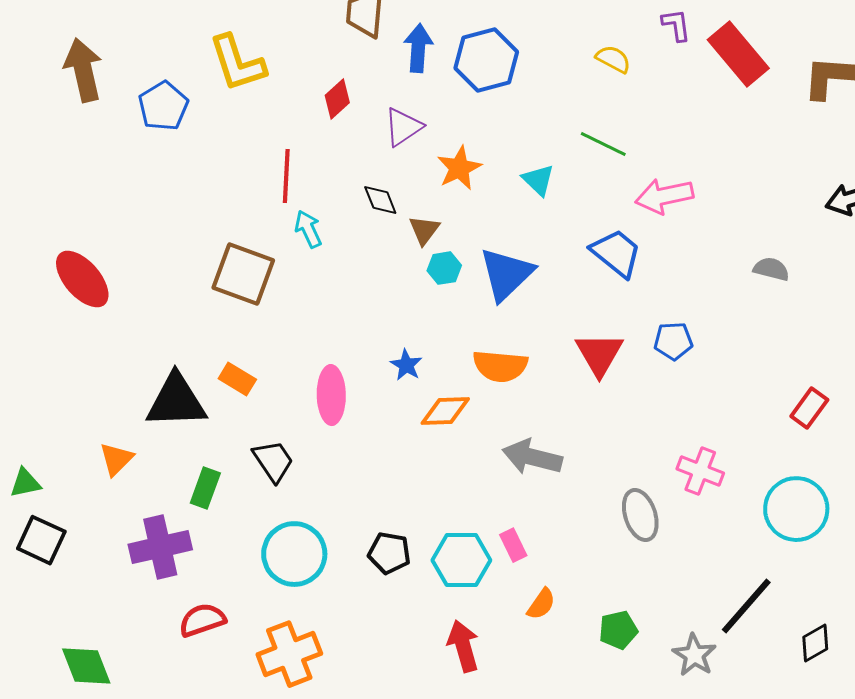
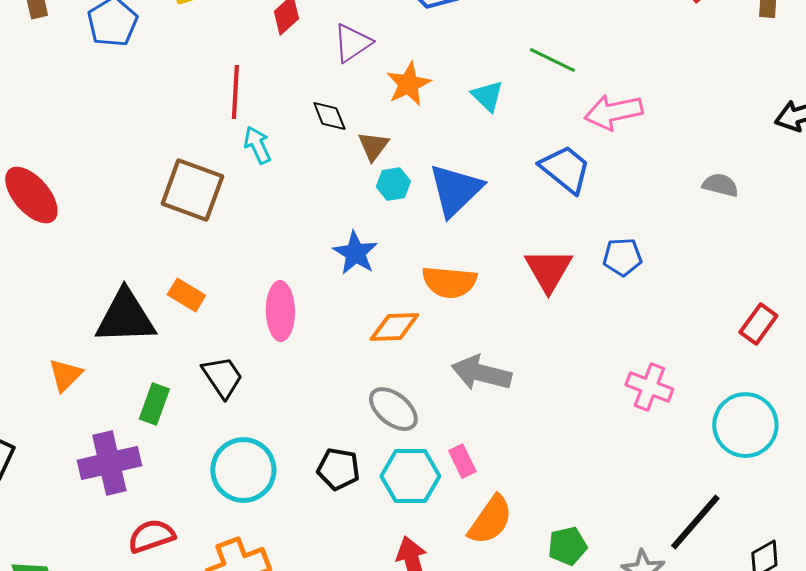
blue star: (406, 365) -> (355, 253), moved, size x1.4
gray ellipse: (640, 515) -> (393, 409), moved, turned -33
orange semicircle: (541, 604) -> (490, 520), size x1.6

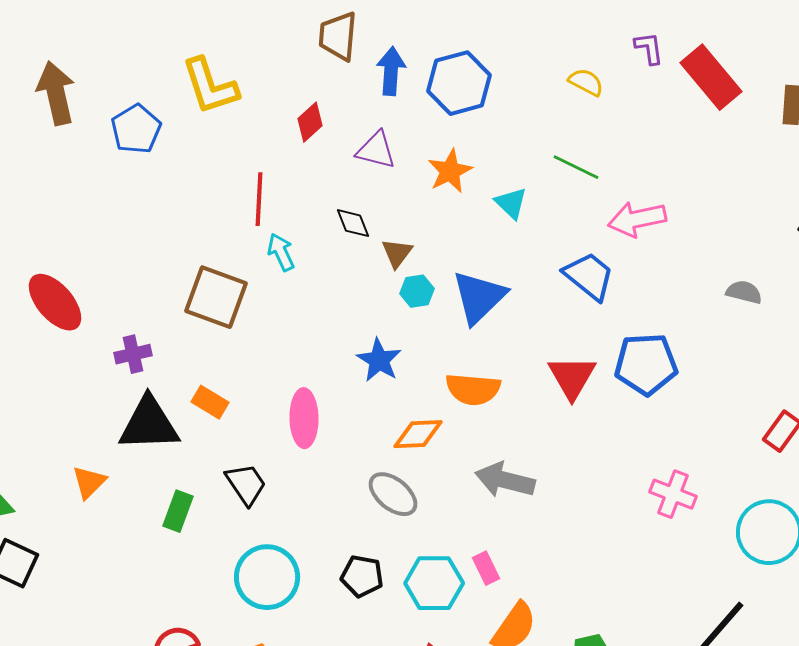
purple triangle: (352, 43) -> (376, 150), turned 48
orange star: (408, 84) -> (450, 171), moved
blue pentagon: (622, 257) -> (646, 364), size x1.6
gray ellipse: (393, 409) -> (393, 494), moved
purple cross: (109, 463) -> (133, 354), moved, size x0.6

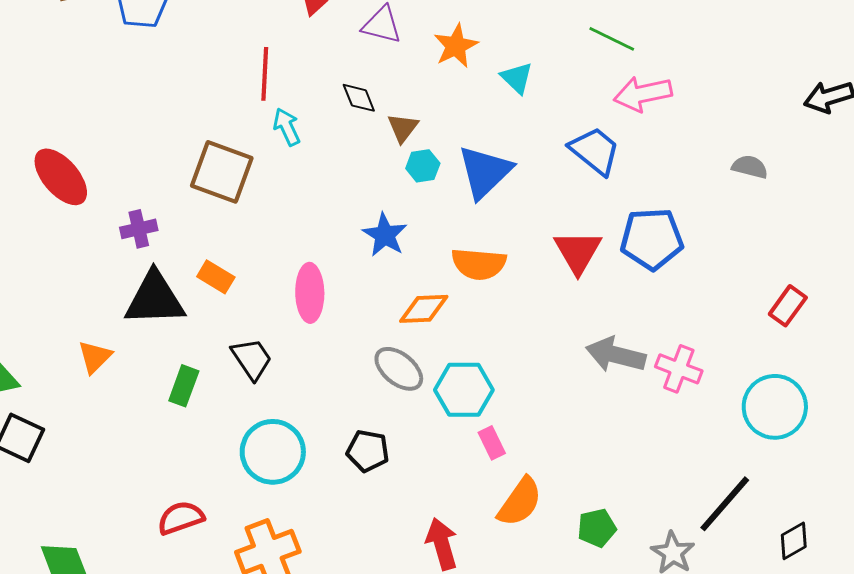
green line: (576, 167) -> (612, 39), moved
gray arrow: (505, 480) -> (616, 355), moved
cyan hexagon: (434, 583) -> (464, 390), moved

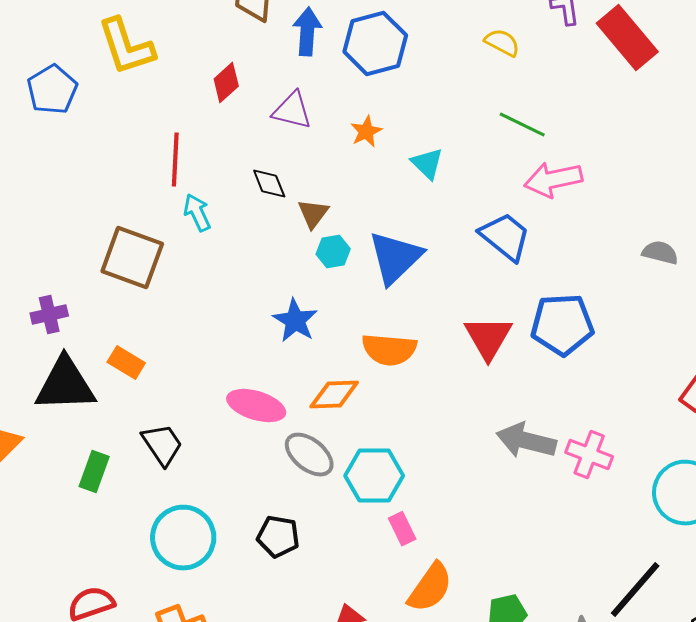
orange star: (456, 46) -> (366, 132), size x0.7
pink ellipse: (310, 293) -> (256, 406), moved, turned -72

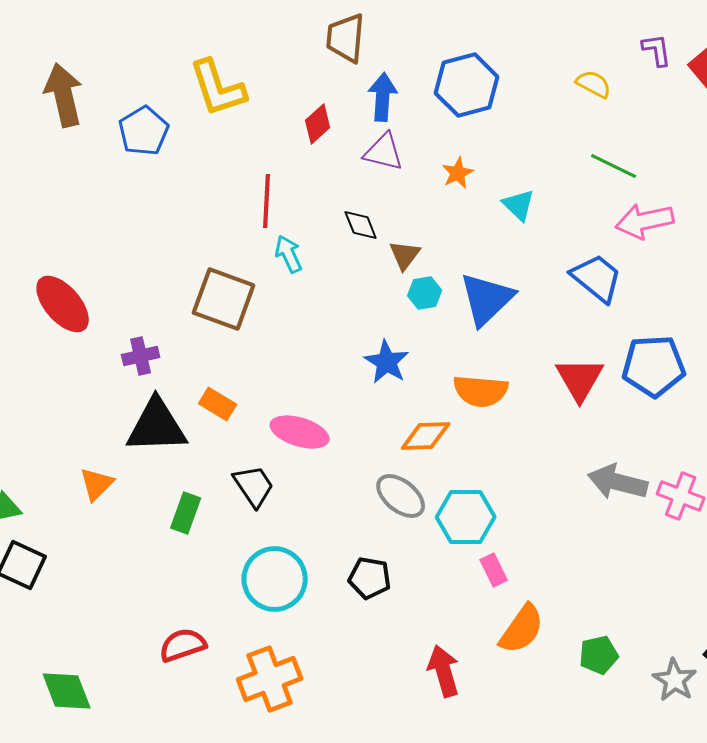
blue arrow: (307, 32) -> (383, 97), moved
pink ellipse: (256, 406) -> (300, 432), moved

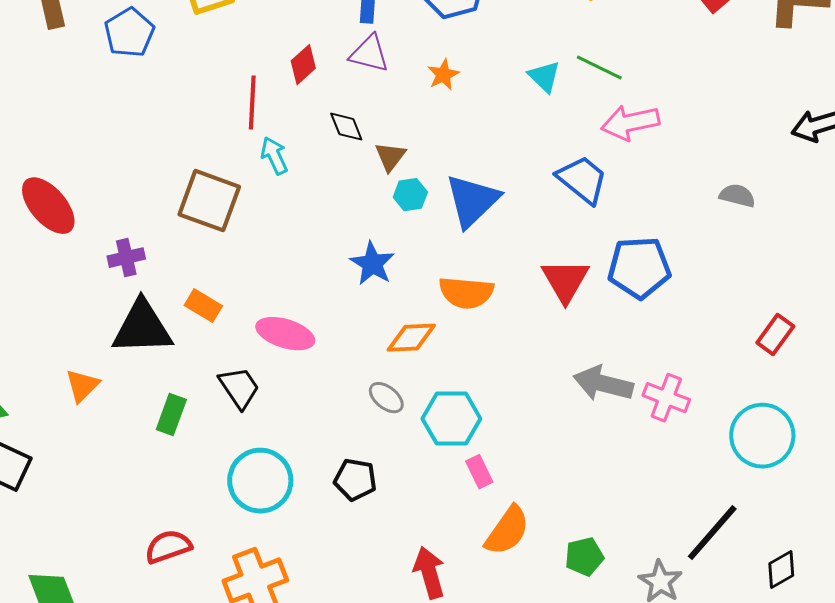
red diamond: (318, 124) -> (303, 65), moved
cyan triangle: (519, 205) -> (544, 77), moved
gray ellipse: (401, 496) -> (386, 398), size x0.7

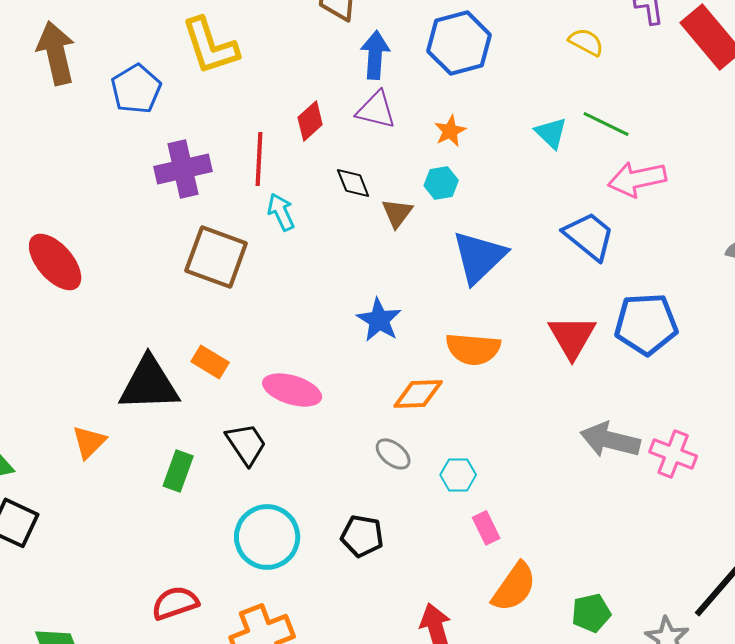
cyan hexagon: (410, 195) -> (441, 183), moved
purple cross: (126, 258) -> (183, 169), moved, size x1.5
cyan hexagon: (451, 419) -> (458, 475), size x0.6

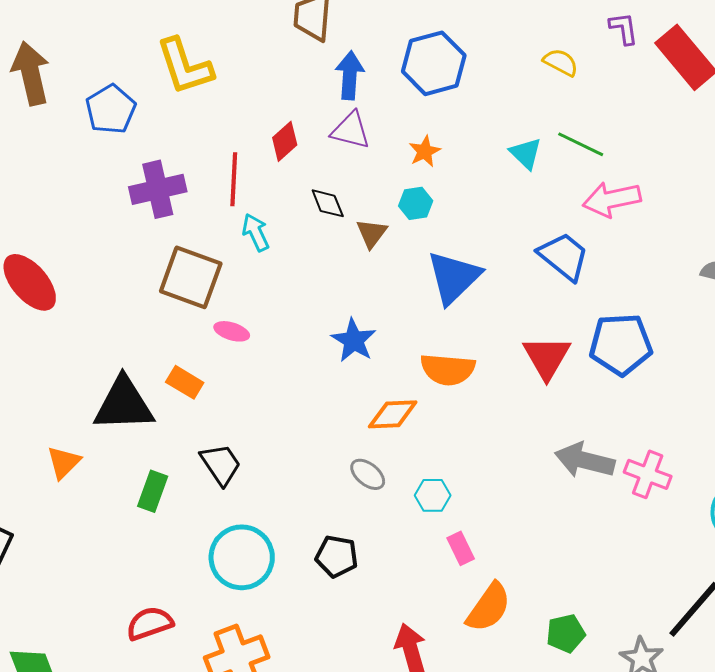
pink ellipse: (292, 390) -> (232, 331), moved, size x0.6

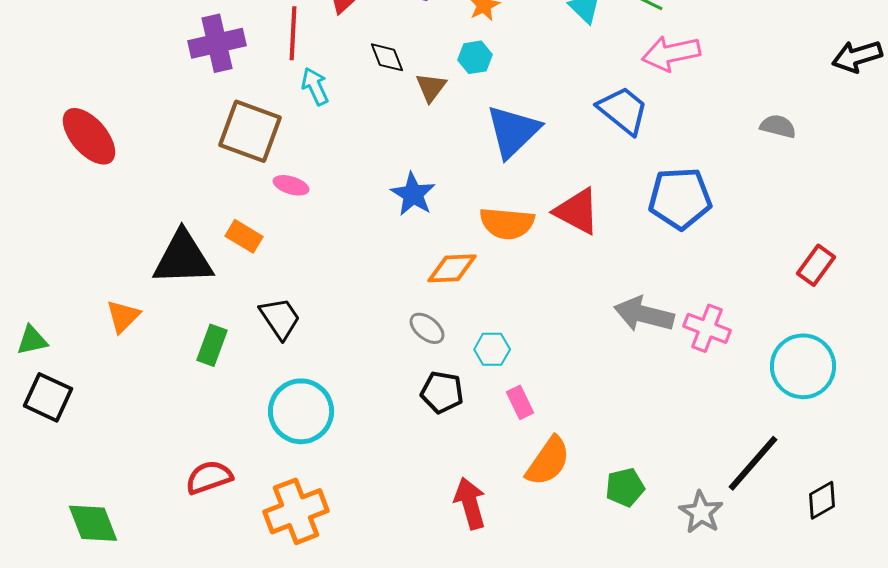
red triangle: (547, 357) -> (577, 211), moved, turned -32
black pentagon: (337, 556) -> (442, 392), moved

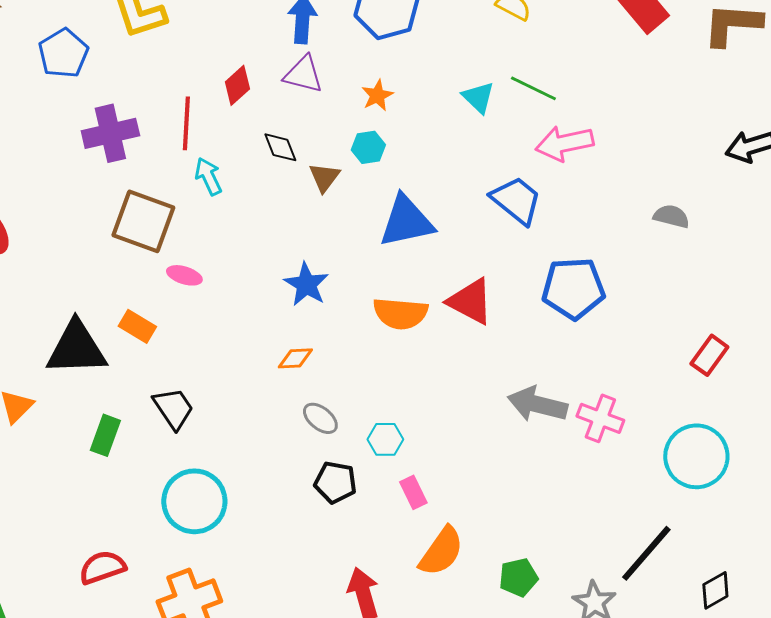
blue triangle: (513, 131) -> (406, 221), turned 32
orange diamond: (452, 268) -> (295, 358), moved, size x0.7

